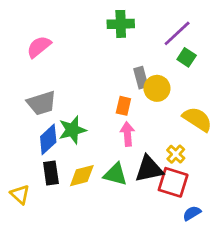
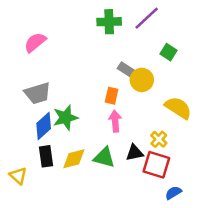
purple line: (177, 33) -> (147, 18), moved
gray rectangle: (141, 78) -> (127, 70), turned -42
black triangle: (149, 169) -> (135, 153), size x0.7

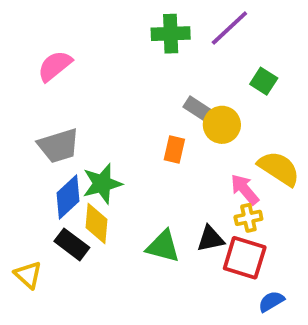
pink arrow: (115, 121) -> (245, 189), moved, turned -35
yellow cross: (159, 139) -> (248, 218), turned 35
black rectangle: (46, 156) -> (72, 244), turned -45
yellow diamond: (74, 159) -> (97, 224), moved, turned -70

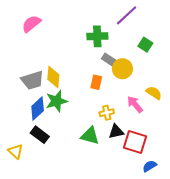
green cross: (171, 34) -> (97, 36), moved
pink semicircle: (55, 66) -> (31, 24), moved
yellow semicircle: (279, 168) -> (154, 93), size x0.7
yellow cross: (248, 218) -> (107, 113), moved
yellow diamond: (97, 224) -> (53, 77), moved

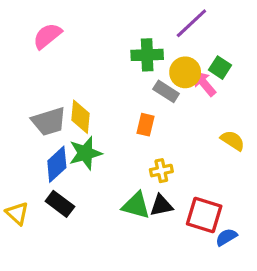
yellow circle: (122, 69) -> (185, 72), moved
pink arrow: (135, 104) -> (204, 83), moved
black triangle: (116, 132) -> (161, 205), moved
yellow triangle: (16, 151) -> (17, 213), moved
blue semicircle: (150, 166) -> (226, 237), moved

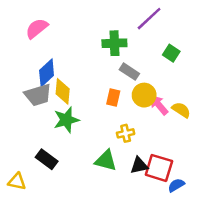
yellow circle: (185, 72) -> (144, 95), moved
pink arrow: (204, 83) -> (159, 105), moved
blue diamond: (57, 164) -> (47, 73), moved
black triangle: (161, 205) -> (139, 165), moved
yellow triangle: (17, 213) -> (17, 182), moved, turned -30

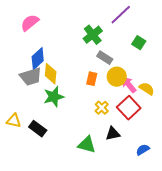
green cross: (114, 43) -> (93, 35), turned -36
yellow cross: (126, 133) -> (102, 108), turned -32
green triangle: (106, 161) -> (87, 145), moved
red square: (159, 168) -> (129, 108), moved, turned 30
yellow triangle: (17, 182) -> (14, 121), moved

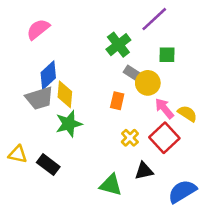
green square: (139, 43) -> (167, 55), moved, turned -32
yellow circle: (117, 77) -> (148, 83), moved
blue semicircle: (143, 150) -> (182, 191), size x1.6

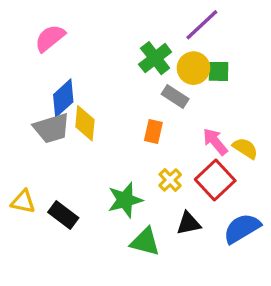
yellow circle: (148, 83) -> (193, 68), moved
green star: (69, 124) -> (125, 200), moved
blue semicircle: (182, 191) -> (242, 228), moved

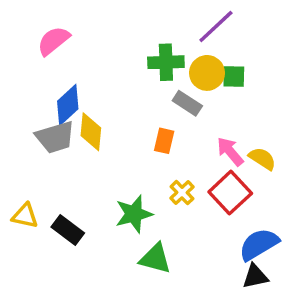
green cross: (155, 58) -> (166, 62), turned 36
black triangle: (188, 223) -> (255, 276), moved

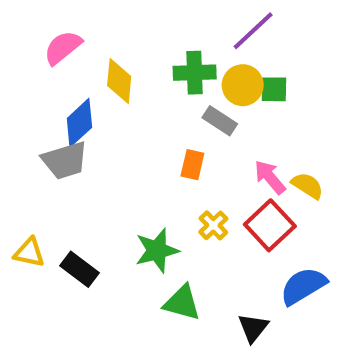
yellow diamond: (91, 132) -> (119, 81), moved
black triangle: (255, 276) -> (253, 328), moved, turned -40

